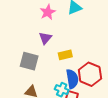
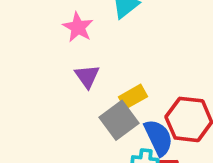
gray square: (29, 61) -> (119, 120), moved, turned -36

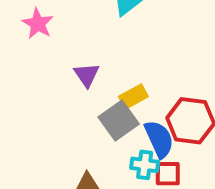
pink star: (78, 27) -> (38, 24), moved

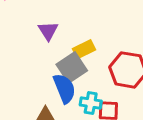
blue semicircle: (159, 139) -> (64, 88), moved

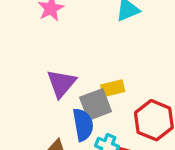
purple triangle: (48, 31) -> (61, 83), moved, size x1.4

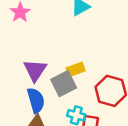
blue semicircle: (83, 125) -> (36, 100), moved

